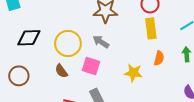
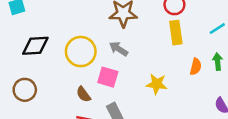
orange semicircle: (159, 58) -> (196, 67), moved
brown semicircle: (61, 71) -> (83, 94), moved

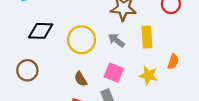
yellow rectangle: (176, 33) -> (147, 37), moved
orange semicircle: (196, 67) -> (173, 62), moved
pink square: (108, 77) -> (114, 73), moved

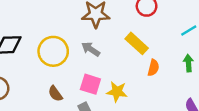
yellow rectangle: (147, 37) -> (137, 43), moved, turned -40
yellow star: (148, 75) -> (117, 92), moved

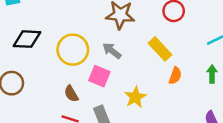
pink square: (90, 84) -> (99, 76), moved
yellow star: (117, 92) -> (135, 97), turned 30

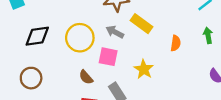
yellow rectangle: (160, 49) -> (142, 24), moved

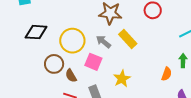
orange semicircle: (176, 43) -> (167, 74), moved
brown circle: (31, 78) -> (54, 64), moved

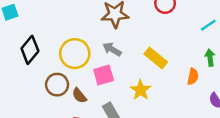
black diamond: (36, 32) -> (30, 50), turned -45
yellow rectangle: (128, 39) -> (156, 58), moved
pink square: (93, 62) -> (104, 75), turned -30

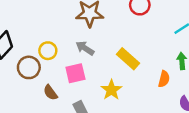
yellow circle: (75, 54) -> (48, 51), size x0.6
brown circle: (57, 85) -> (29, 67), moved

